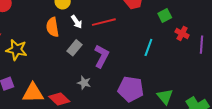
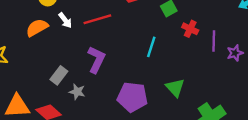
orange semicircle: (52, 27) -> (37, 28), turned 72
gray rectangle: (74, 48) -> (59, 75), moved
green triangle: (165, 97) -> (175, 88), moved

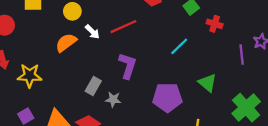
purple line: (214, 41) -> (242, 55), moved
cyan line: (151, 47) -> (179, 46), turned 36

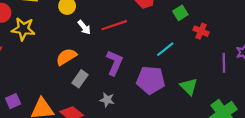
orange semicircle: (66, 43) -> (66, 57), moved
yellow star: (30, 76) -> (23, 29), moved
purple pentagon: (167, 97) -> (151, 80), moved
gray star: (113, 99) -> (107, 100), moved

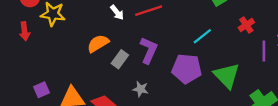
red cross: (201, 31) -> (246, 25), moved, turned 32
gray rectangle: (80, 79) -> (120, 59), moved
green triangle: (189, 86) -> (227, 76), size x1.4

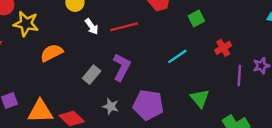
orange semicircle: (98, 43) -> (52, 53), moved
purple pentagon: (187, 69) -> (148, 105), moved
green triangle: (227, 76) -> (200, 98), size x0.7

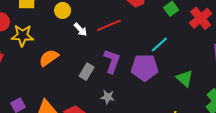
red cross: (223, 48) -> (201, 18), moved, size x1.5
purple pentagon: (148, 105) -> (145, 68), moved

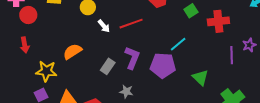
red cross: (201, 18) -> (218, 21), turned 30
yellow star: (22, 36) -> (46, 71), moved

